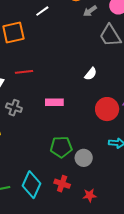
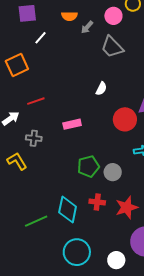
red star: (90, 195) -> (127, 207), size x1.6

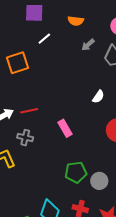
gray arrow: (87, 27) -> (88, 45), moved
red line: (36, 101) -> (29, 111), moved
pink rectangle: (72, 124) -> (65, 128), turned 66

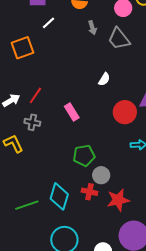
gray arrow: (88, 45) -> (92, 28), turned -64
red line: (29, 111) -> (35, 95), turned -42
gray circle: (99, 181) -> (101, 175), moved

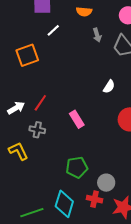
green pentagon: (84, 155) -> (77, 167), moved

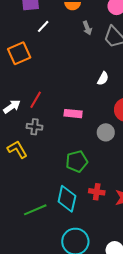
pink rectangle: (77, 119) -> (73, 114), turned -48
gray circle: (106, 183) -> (106, 132), moved

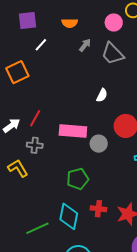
gray arrow: (87, 28) -> (85, 45), turned -120
pink rectangle: (73, 114) -> (73, 131), size x1.5
gray circle: (106, 132) -> (99, 144), moved

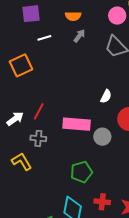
white line: (41, 45) -> (44, 38), turned 32
gray arrow: (85, 45) -> (79, 36), moved
white semicircle: (102, 95) -> (106, 96), moved

